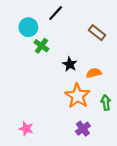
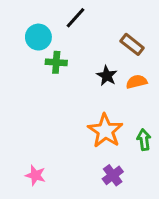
green cross: (41, 46) -> (56, 62), turned -32
black star: (70, 64) -> (107, 76), moved
orange semicircle: (94, 73) -> (137, 82), moved

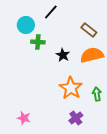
black star: (107, 76) -> (63, 55), moved
orange semicircle: (137, 82) -> (92, 55), size x1.6

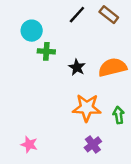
black line: (51, 12) -> (77, 15), moved
brown rectangle: (89, 30) -> (109, 15), moved
orange star: (71, 88) -> (87, 108), turned -30

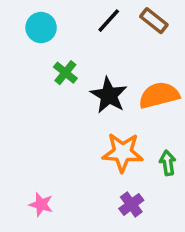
cyan circle: (32, 31) -> (41, 28), moved
green cross: (46, 51) -> (65, 73), turned 35
black star: (77, 67) -> (109, 95), size x1.5

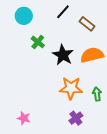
brown rectangle: (154, 21) -> (87, 24), moved

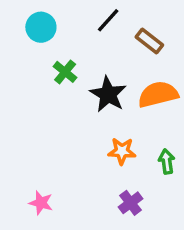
orange star: (71, 88) -> (122, 151), size x0.7

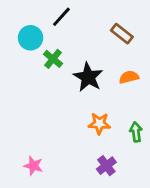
black line: (108, 20) -> (61, 17), moved
cyan circle: (41, 27) -> (31, 38), moved
orange semicircle: (158, 94) -> (129, 77), size x0.6

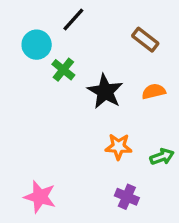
green arrow: (136, 132) -> (162, 157), turned 78
pink star: (33, 166) -> (40, 197), size x1.4
purple cross: (106, 166) -> (127, 197), turned -30

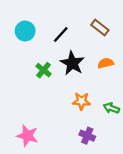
black line: (73, 20) -> (61, 34), moved
green cross: (63, 70) -> (43, 70), moved
green arrow: (162, 157) -> (111, 108), turned -140

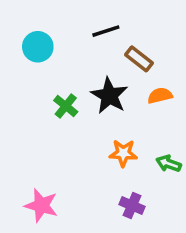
brown rectangle: (100, 28) -> (139, 59), moved
black line: (61, 34) -> (106, 31), moved, turned 30

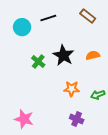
black line: (106, 31) -> (48, 18), moved
brown rectangle: (139, 59) -> (88, 16), moved
green arrow: (169, 164) -> (98, 95), turned -40

